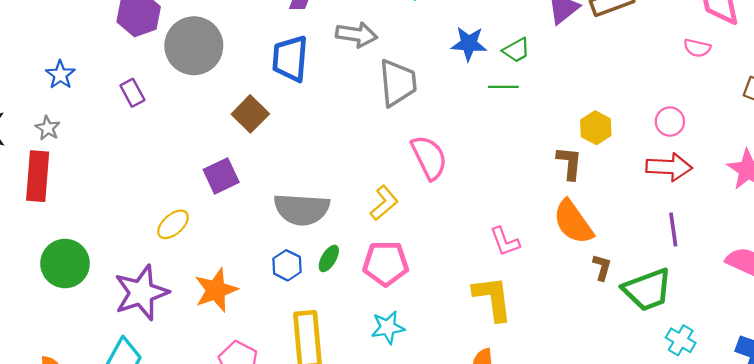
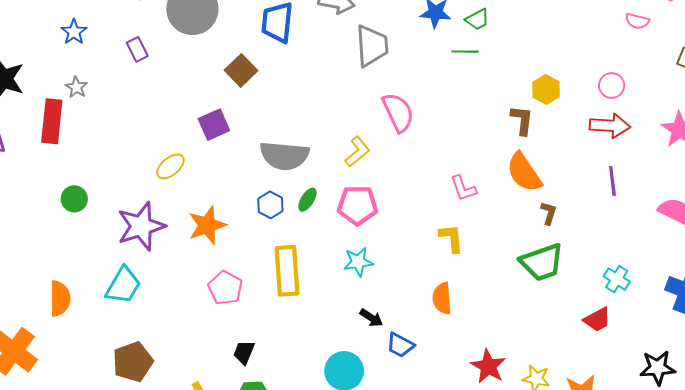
gray star: (48, 128) -> (76, 87), moved
green circle: (65, 264) -> (74, 199), size x0.6
green trapezoid: (647, 290) -> (542, 262), moved
yellow L-shape: (493, 298) -> (451, 238), size x0.7

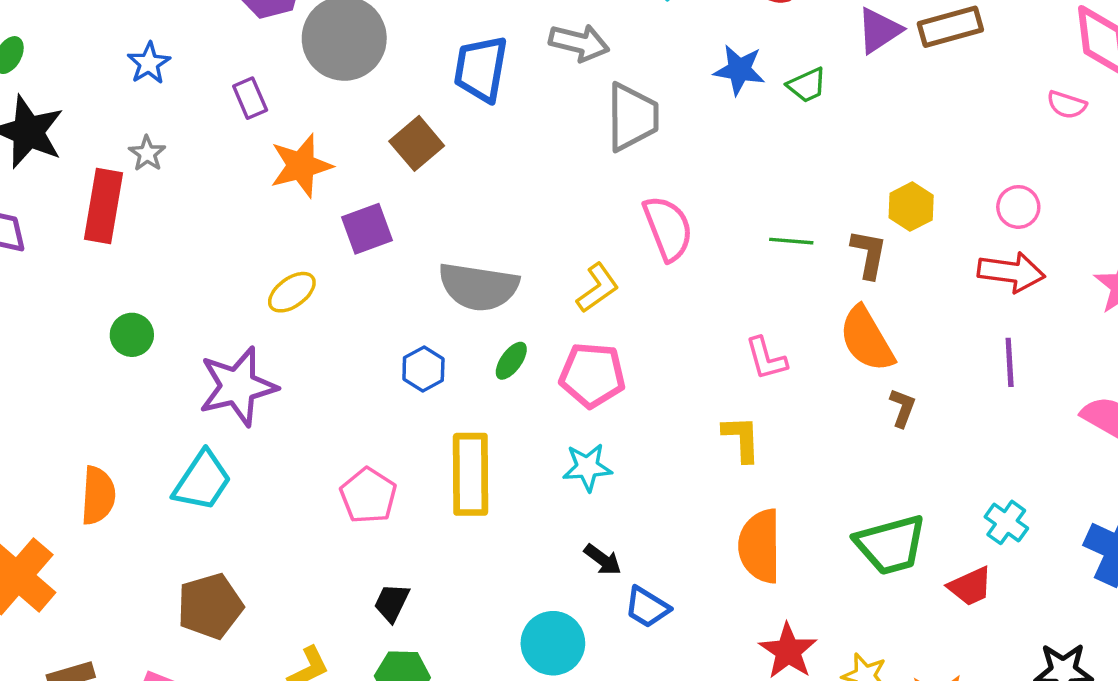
green line: (465, 52) -> (791, 241), moved
blue hexagon: (270, 205) -> (423, 369), moved
orange star: (207, 225) -> (301, 166), moved
green trapezoid: (542, 262) -> (891, 545), moved
orange semicircle: (442, 298) -> (760, 546), moved, size x1.4

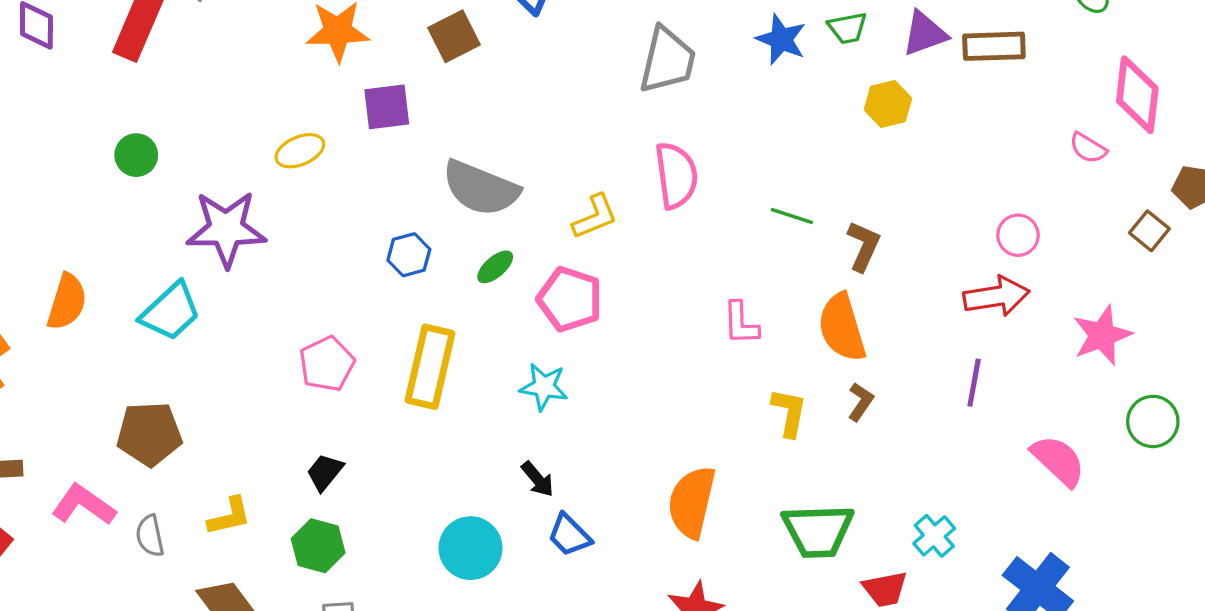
green trapezoid: (807, 85) -> (847, 28), moved
yellow hexagon: (911, 207) -> (888, 104), moved
red arrow: (1011, 272) -> (996, 296), turned -30
yellow L-shape: (742, 439) -> (789, 412), moved

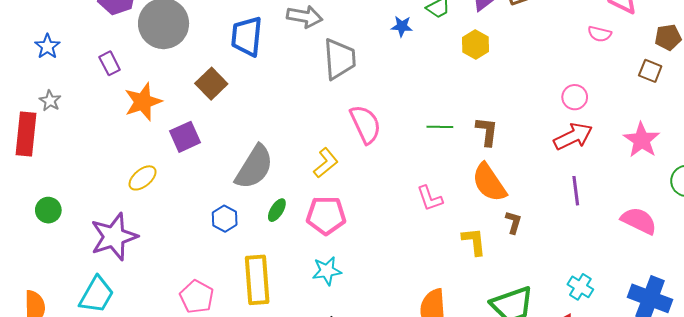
blue star: (781, 39) -> (402, 26), size x0.7
gray semicircle: (481, 188) -> (254, 167), turned -63

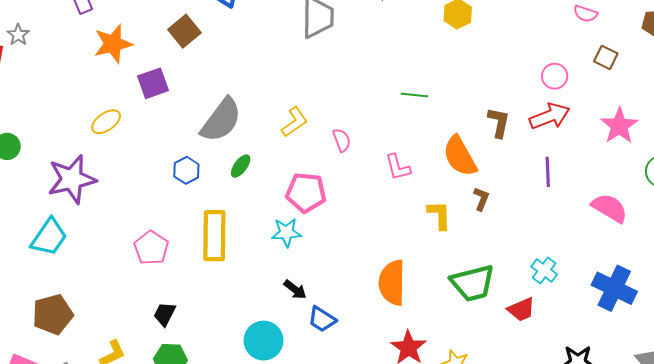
brown square: (650, 71) -> (606, 57), moved
pink semicircle: (365, 124) -> (342, 140), moved, size x0.6
brown L-shape: (487, 131) -> (499, 122), moved
pink pentagon: (326, 215) -> (306, 192), moved

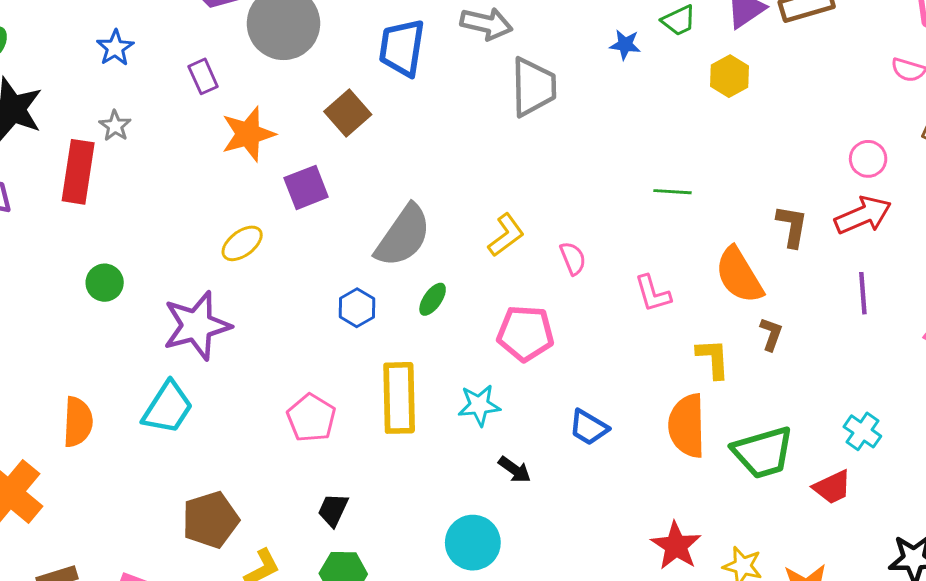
cyan star: (286, 232) -> (479, 405), moved
orange semicircle: (392, 283) -> (687, 426), moved
brown pentagon: (53, 314) -> (210, 520), moved
blue trapezoid: (322, 319) -> (589, 427), moved

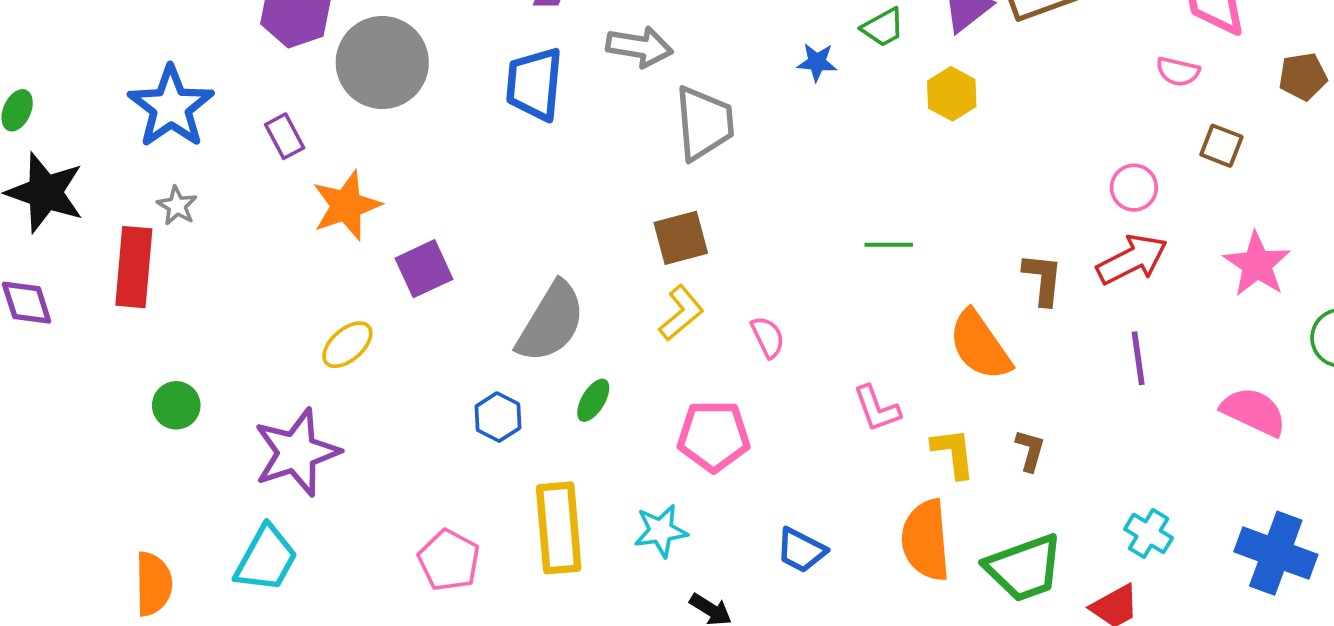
blue star: (115, 48) -> (171, 107), size x1.8
brown square: (348, 113) -> (681, 238), moved, turned 30
pink L-shape: (653, 294) -> (877, 409), moved
brown L-shape: (771, 334) -> (1030, 450), moved

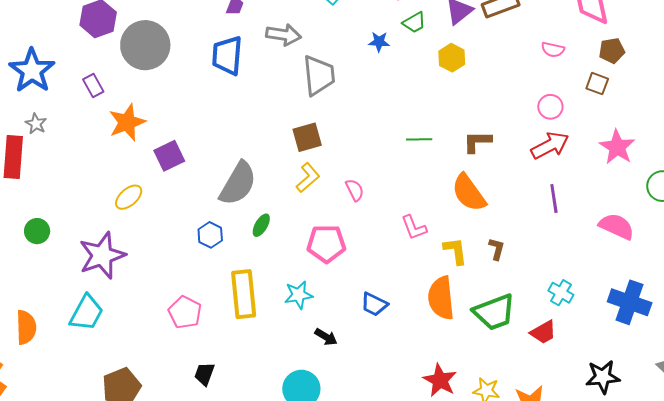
pink semicircle: (1178, 72) -> (553, 50), moved
brown pentagon: (1303, 76) -> (612, 51), moved
brown L-shape: (1043, 279) -> (477, 142), moved, turned -96

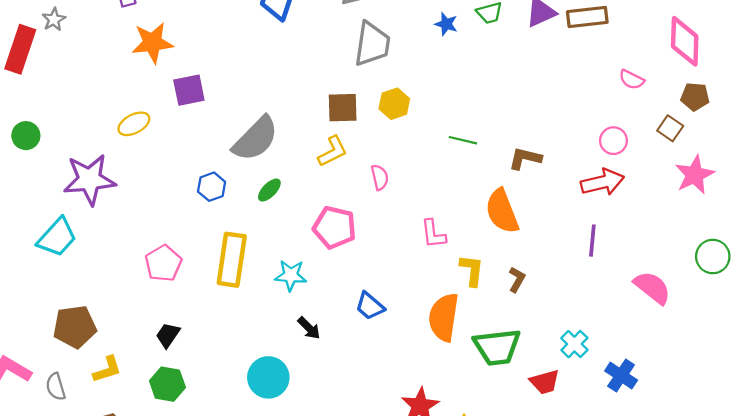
yellow hexagon: (452, 58) -> (394, 104), moved
pink star: (617, 147) -> (695, 175), moved
blue cross: (630, 302) -> (621, 376), moved, size x0.7

